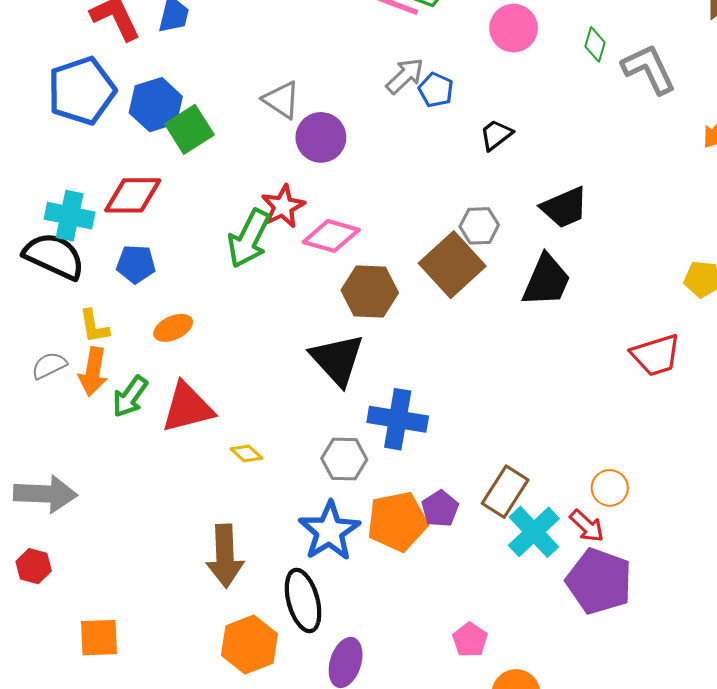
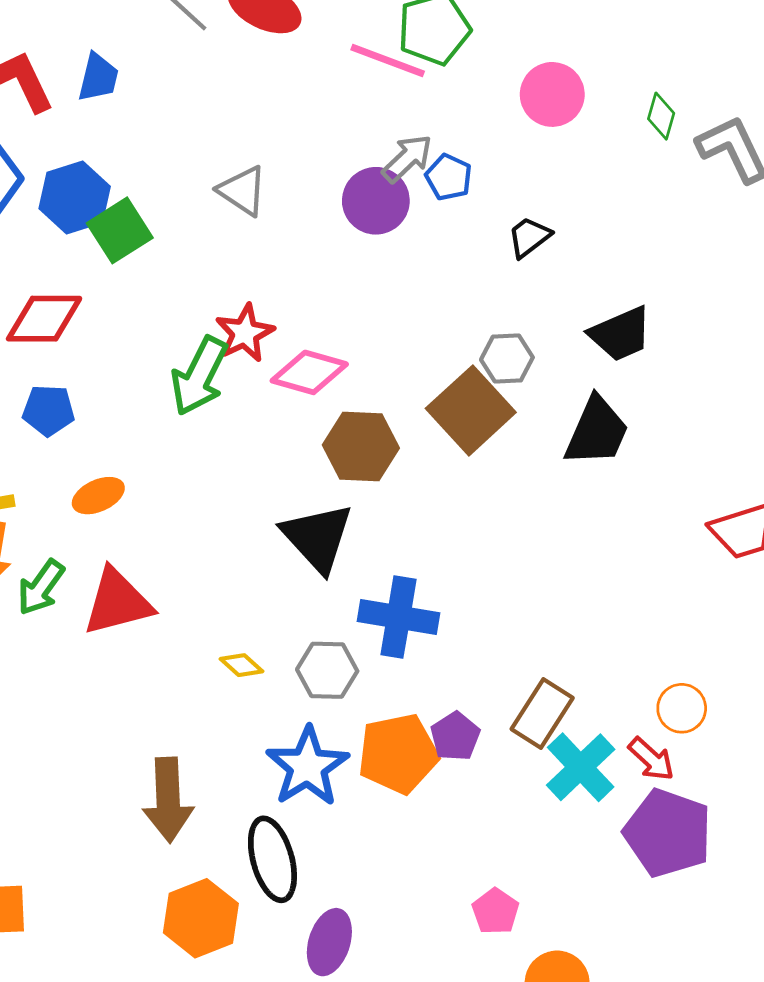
purple circle: (321, 137) -> (376, 201), moved
yellow diamond: (246, 453) -> (242, 665), moved

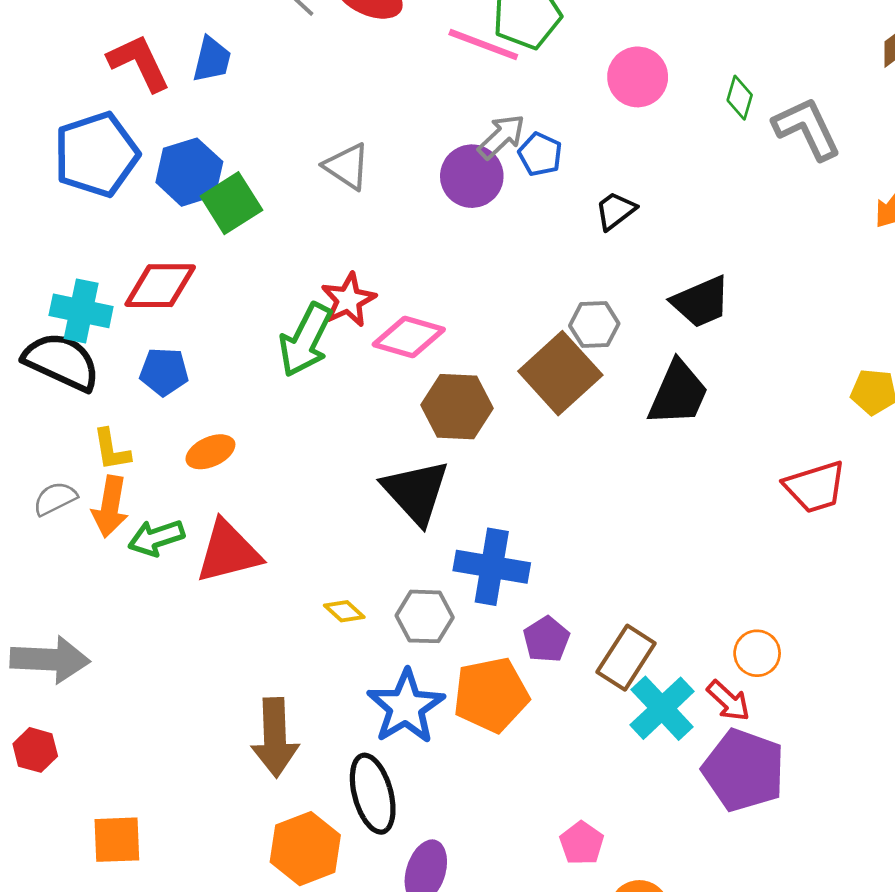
green arrow: (41, 587) -> (156, 538), turned 36
purple pentagon: (455, 736) -> (546, 639), moved

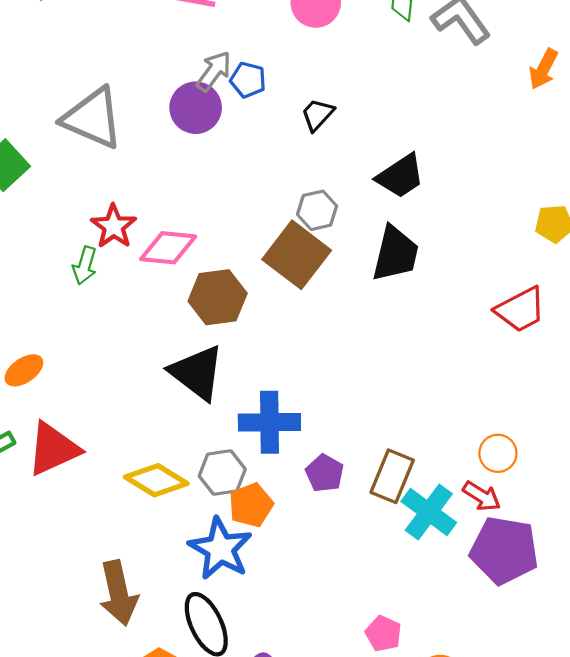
gray triangle: (347, 166) -> (93, 118), size x1.6
green arrow: (306, 340) -> (85, 265), size x0.6
yellow diamond: (344, 611) -> (156, 480), size x1.8
orange pentagon: (491, 695) -> (251, 505), moved, size x0.7

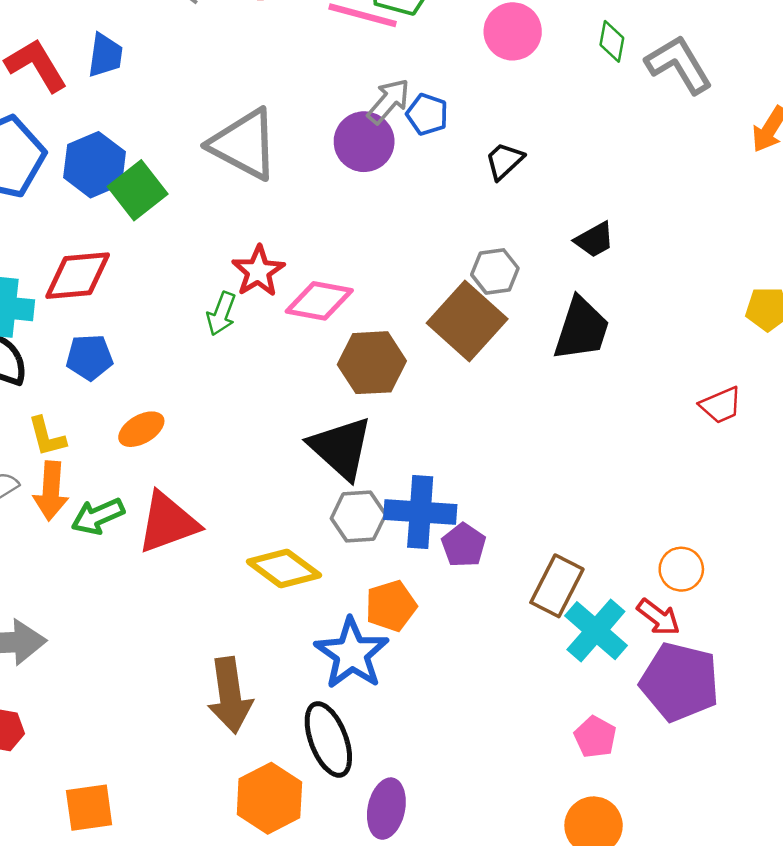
black trapezoid: (400, 176) -> (594, 240), size x0.7
red trapezoid: (521, 310) -> (721, 405), size x0.7
gray hexagon: (222, 473) -> (358, 516), moved
purple pentagon: (325, 473) -> (464, 545), moved
pink pentagon: (383, 634) -> (595, 737), moved

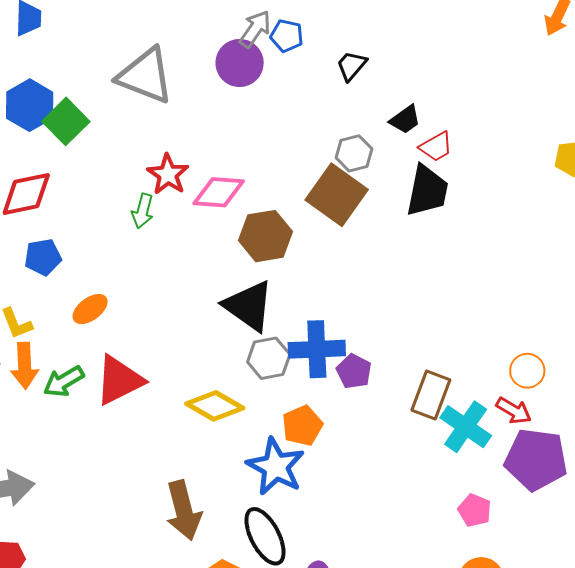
black trapezoid: (594, 240) -> (405, 119), moved
red trapezoid: (721, 405) -> (436, 147), moved

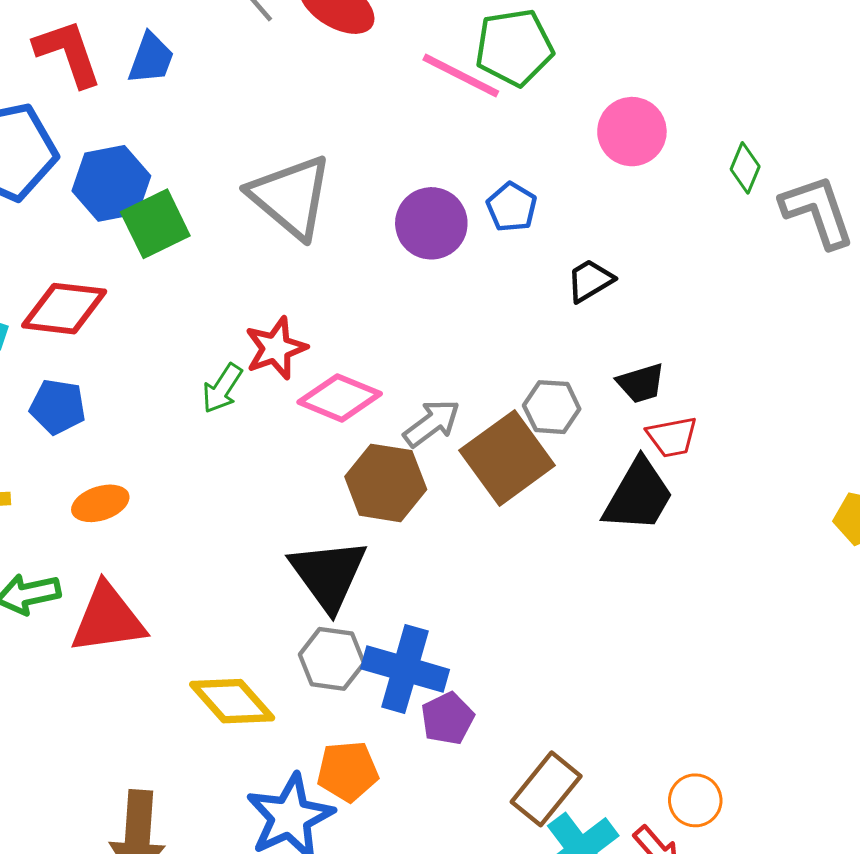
gray arrow: (255, 29) -> (432, 423), moved

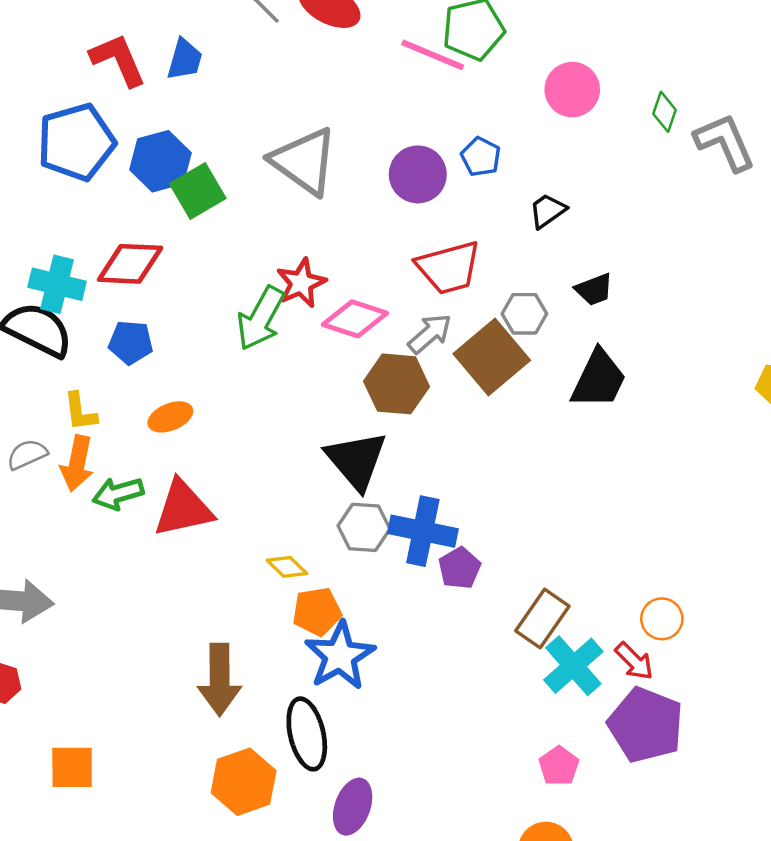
green arrow: (222, 388) -> (261, 318), size x1.6
red trapezoid: (672, 437) -> (449, 268), moved, size x1.6
yellow diamond: (232, 701) -> (287, 567), size x0.6
orange pentagon: (348, 771) -> (317, 612), moved

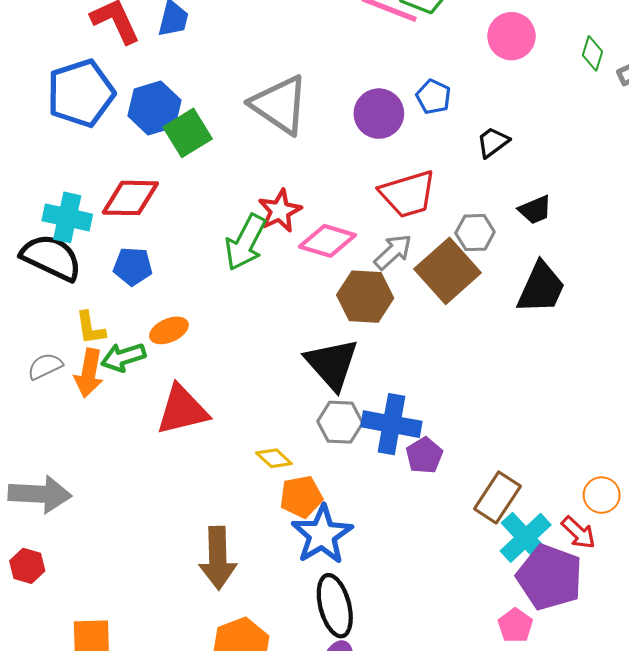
green arrow: (118, 493) -> (123, 357), moved
purple pentagon: (646, 725) -> (550, 577), moved
black ellipse: (307, 734) -> (335, 606), moved

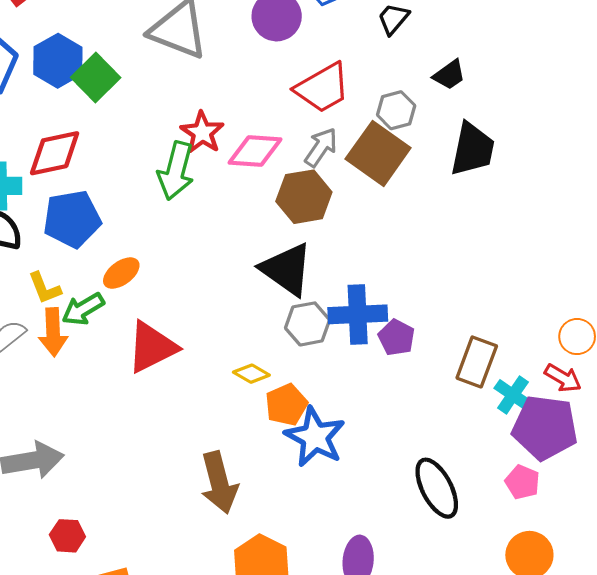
blue pentagon: (133, 266) -> (72, 219), size x1.5
cyan cross: (526, 538) -> (513, 395), size x0.7
red hexagon: (27, 566) -> (67, 536), moved
black ellipse: (335, 606) -> (437, 488), moved

